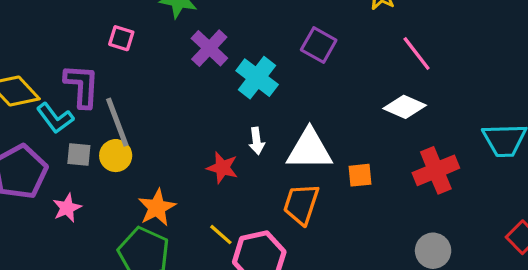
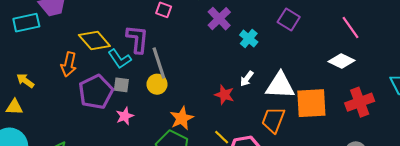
cyan cross: (257, 78) -> (249, 38), size x0.7
white arrow: (257, 141) -> (247, 79), turned 42
gray square: (79, 154) -> (121, 85), moved
orange square: (360, 175) -> (311, 103), size x2.0

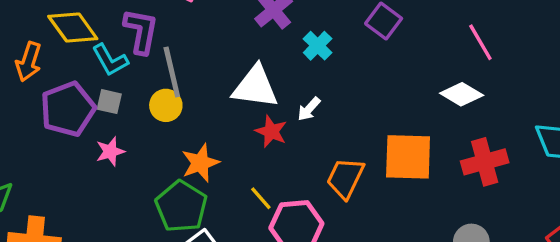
white triangle: (280, 86) -> (255, 87), moved

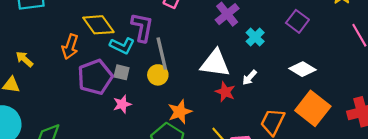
cyan L-shape: (110, 60) -> (122, 46), turned -35
white diamond: (462, 94) -> (303, 69), moved
orange square: (408, 157) -> (313, 108), turned 36

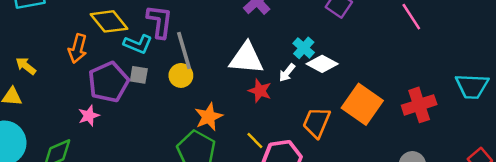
cyan cross: (255, 37) -> (304, 48), moved
white diamond: (303, 69) -> (322, 64), moved
pink star: (122, 104) -> (89, 116), moved

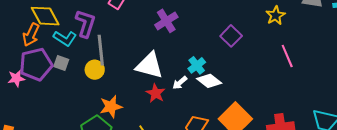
orange arrow: (78, 48) -> (31, 35), moved
pink star: (89, 116) -> (16, 78), moved

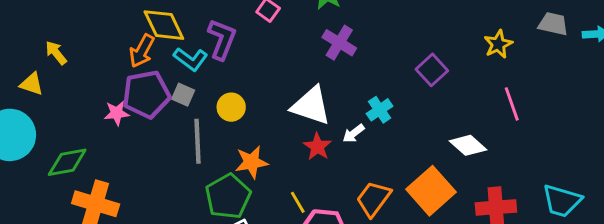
purple cross: (166, 21) -> (339, 43), turned -30
gray line: (101, 50) -> (197, 141), moved
white diamond: (209, 81) -> (468, 145), moved

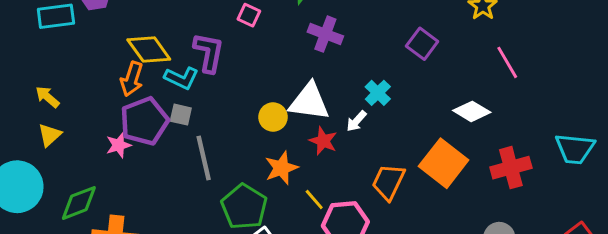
yellow triangle: (32, 84) -> (50, 135), moved, turned -50
yellow circle: (231, 107) -> (273, 117), moved
orange star: (251, 162) -> (281, 168), moved

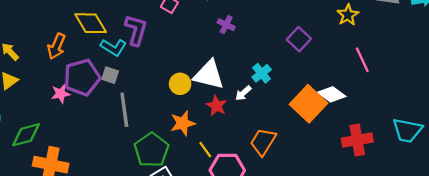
purple cross: (325, 34) -> (226, 25), size x0.7
orange arrow: (132, 79) -> (56, 46), moved
orange square: (444, 163) -> (309, 104), moved

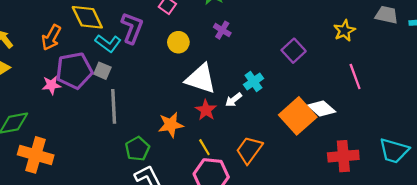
yellow circle: (180, 84) -> (178, 42), moved
green pentagon: (151, 150) -> (137, 149), size x0.7
yellow line: (205, 150) -> (204, 147), moved

